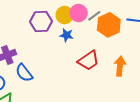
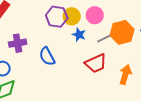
yellow circle: (65, 15) -> (72, 16), moved
gray line: (94, 16) -> (104, 39), moved
blue semicircle: (24, 73) -> (47, 56), moved

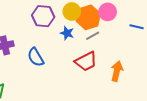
pink circle: (95, 15) -> (108, 12), moved
yellow circle: (72, 16) -> (72, 11), moved
orange hexagon: (122, 32) -> (88, 17), moved

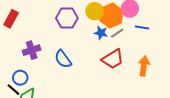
blue line: (137, 27) -> (142, 28), moved
blue star: (67, 33) -> (101, 33), moved

